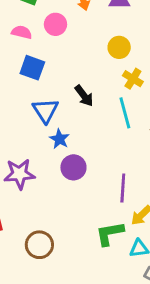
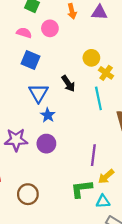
yellow circle: (119, 47) -> (91, 58), moved
purple circle: (73, 167) -> (46, 144), moved

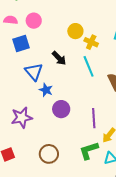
pink circle: (50, 28) -> (34, 21), moved
blue square: (31, 60) -> (21, 43), turned -30
purple circle: (46, 144) -> (61, 109), moved
brown circle: (28, 194) -> (49, 154), moved

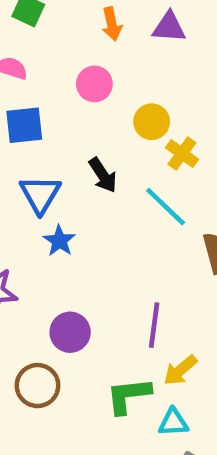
pink circle: (34, 21) -> (94, 84), moved
cyan line: (89, 66) -> (166, 207), turned -35
purple circle: (61, 109) -> (70, 332), moved

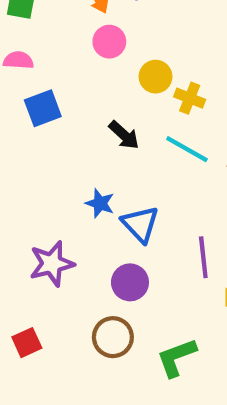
pink circle: (94, 84) -> (109, 42), moved
blue triangle: (40, 194) -> (140, 224), moved
green L-shape: (128, 396) -> (176, 357), moved

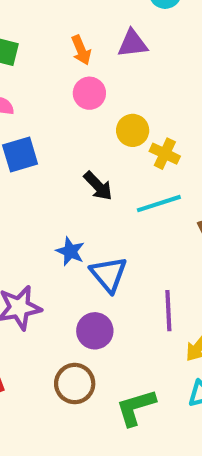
cyan line: (187, 149) -> (159, 204), turned -51

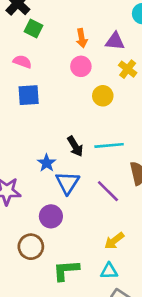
yellow cross: (165, 154) -> (128, 69), moved
black arrow: (98, 186) -> (75, 146), moved
purple line: (168, 311) -> (108, 191), moved, turned -55

